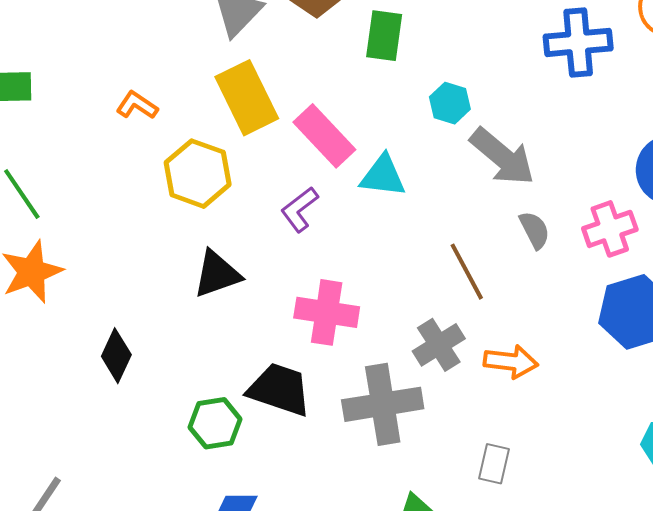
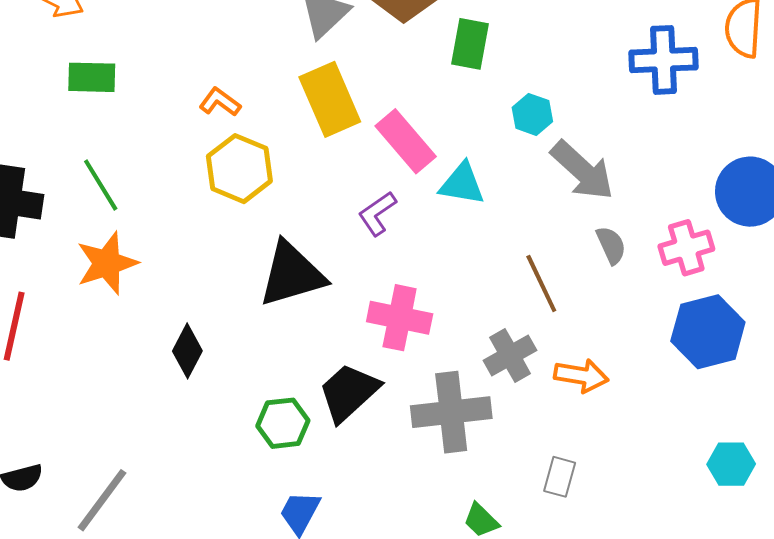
yellow hexagon: (198, 174) -> (239, 169), moved
black triangle: (217, 274) -> (292, 274), size x1.4
black trapezoid: (279, 389) -> (349, 392), turned -64

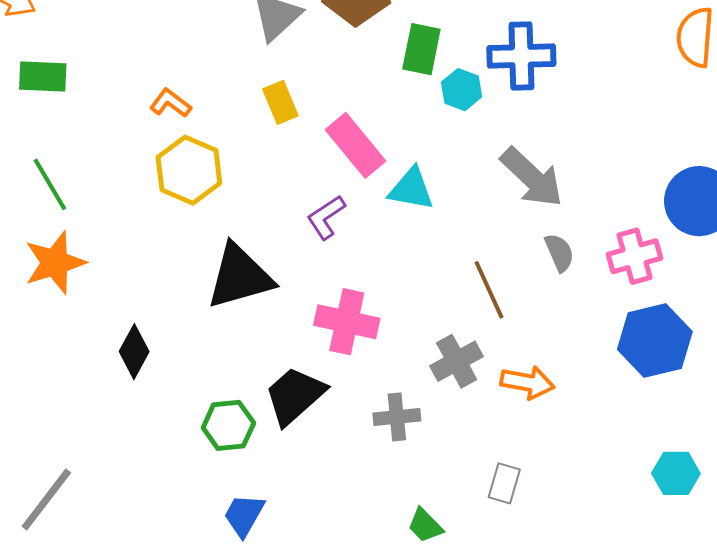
blue cross: (663, 60) -> (521, 56), moved
yellow rectangle: (330, 99) -> (280, 102), size x0.6
cyan hexagon: (532, 114) -> (462, 90), moved
gray cross: (451, 412) -> (397, 417), size x0.6

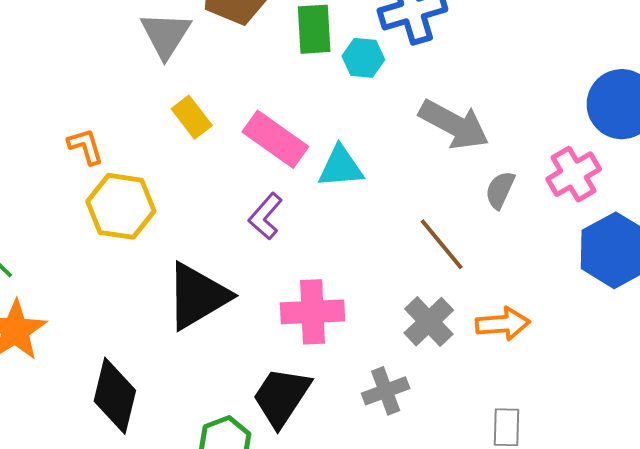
orange L-shape: (170, 103) -> (86, 146), turned 51
gray semicircle: (559, 253) -> (500, 190), turned -117
black diamond: (134, 352) -> (115, 396), size x1.4

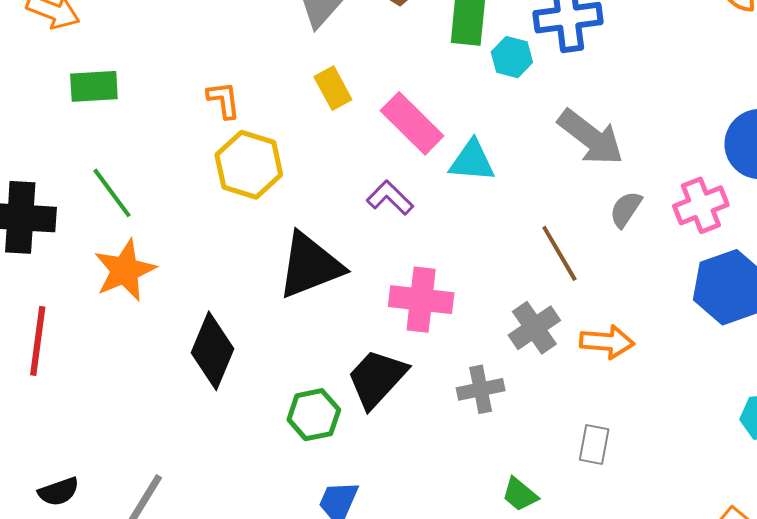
purple L-shape: (265, 216) -> (390, 198), turned 84

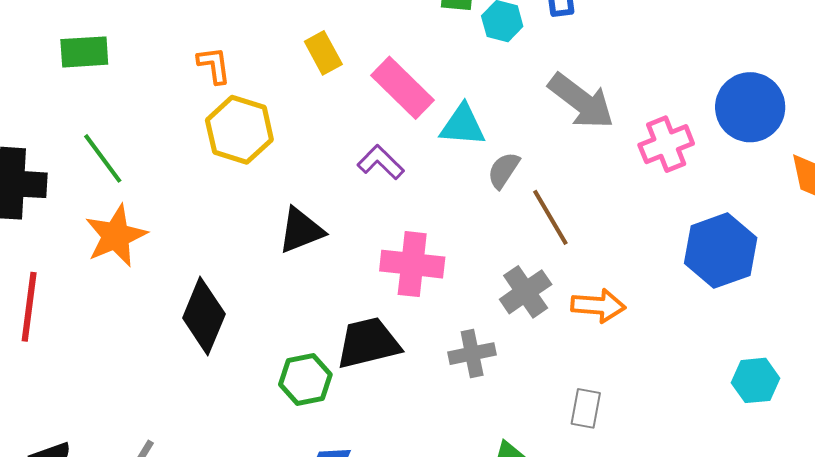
pink cross: (701, 205) -> (666, 144), moved
gray semicircle: (626, 209) -> (504, 170), moved
black triangle: (310, 266) -> (301, 230), size x0.7
black trapezoid: (377, 378) -> (368, 343), turned 34

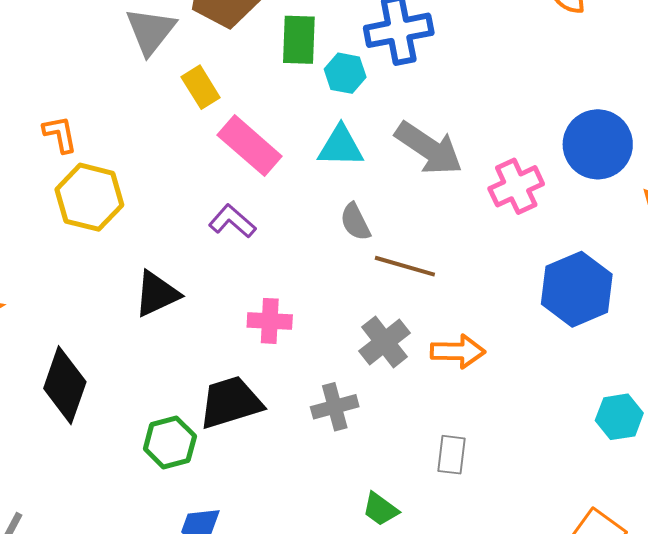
yellow rectangle: (323, 53) -> (201, 87), moved
cyan triangle: (463, 125) -> (341, 146), moved
gray semicircle: (504, 170) -> (355, 222), turned -57
brown line: (550, 217) -> (405, 266), turned -40
pink cross: (412, 264) -> (270, 321), size x0.7

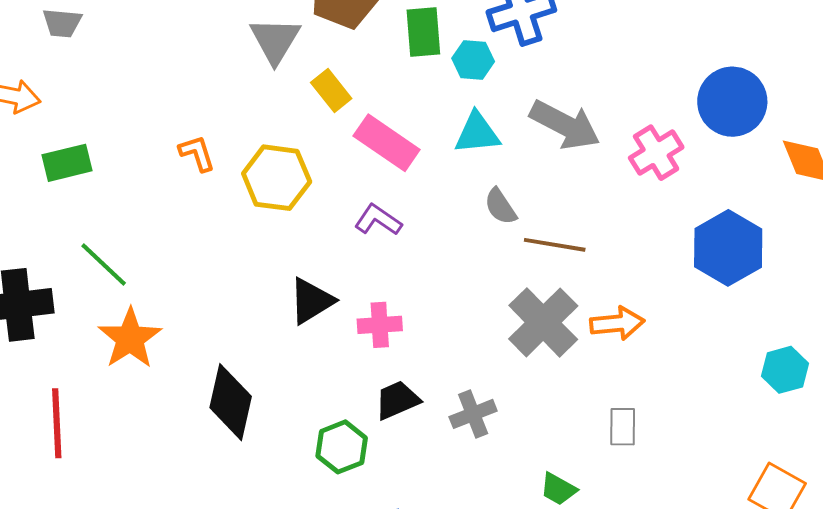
yellow hexagon: (89, 197) -> (277, 178), moved
pink cross: (270, 321) -> (380, 325), moved
gray cross: (385, 342) -> (543, 322), size x1.4
black trapezoid: (231, 402) -> (397, 400), size x0.7
gray cross: (335, 407) -> (473, 414), moved

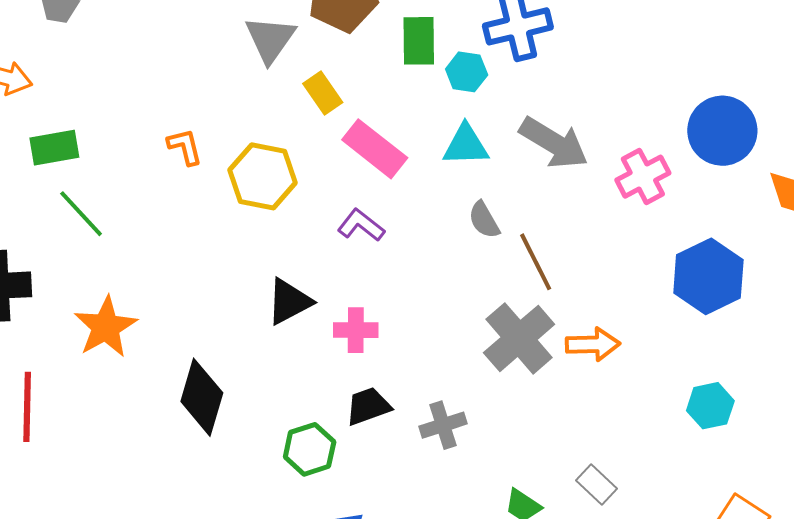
brown line: (555, 245) -> (536, 262), turned 50
green line: (104, 264) -> (81, 214), moved
cyan hexagon: (785, 370) -> (710, 406), moved
gray rectangle: (623, 427) -> (597, 484), moved, turned -51

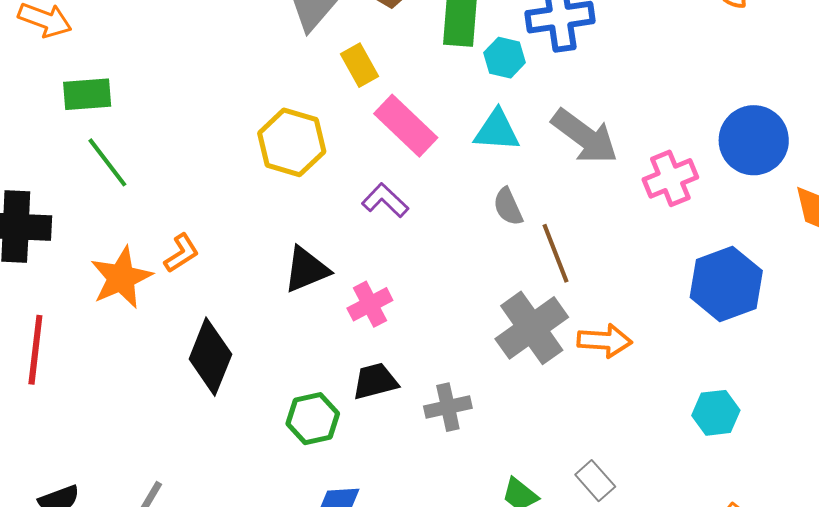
orange L-shape: (185, 147) -> (182, 253), moved, turned 66
pink cross: (356, 330) -> (370, 304), turned -33

